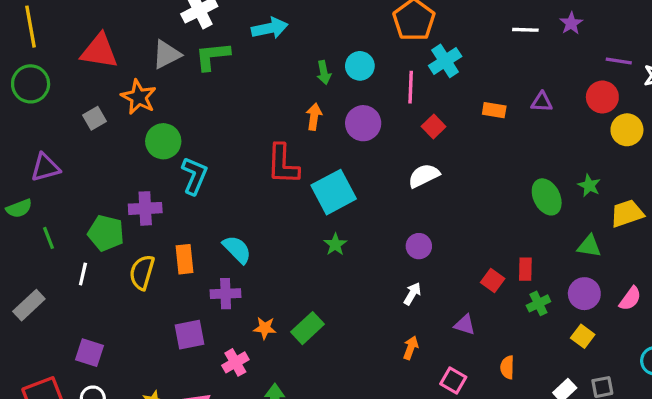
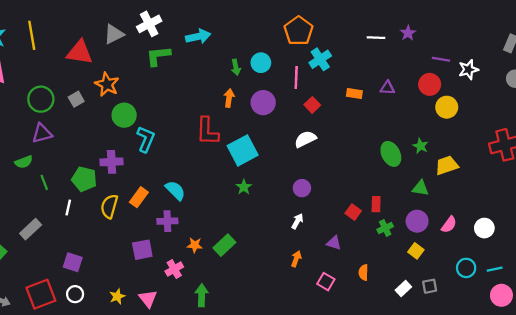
gray triangle: (167, 54) -> (114, 34), moved
green circle: (31, 84) -> (41, 99), moved
orange rectangle: (185, 259) -> (139, 197), turned 42

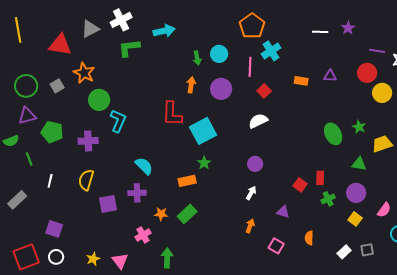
green pentagon: (84, 179) -> (52, 132), moved
orange rectangle: (139, 197) -> (187, 181), moved, turned 42
pink semicircle: (449, 225) -> (384, 210), moved
purple square: (142, 250) -> (108, 204), moved

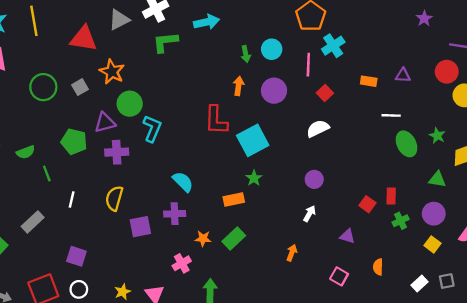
white line: (320, 32) -> (391, 115), moved
purple triangle: (27, 116) -> (105, 123), moved
orange arrow: (250, 226) -> (292, 253), moved

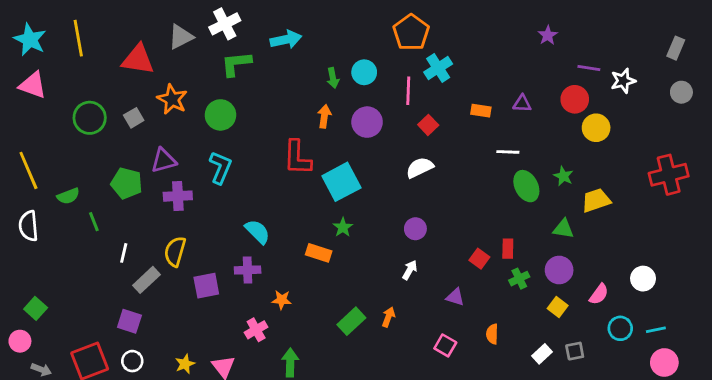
green circle: (130, 104) -> (220, 115), moved
orange rectangle: (234, 199) -> (319, 253), turned 30
gray rectangle: (33, 222) -> (147, 280), moved
green rectangle: (234, 239) -> (351, 321), moved

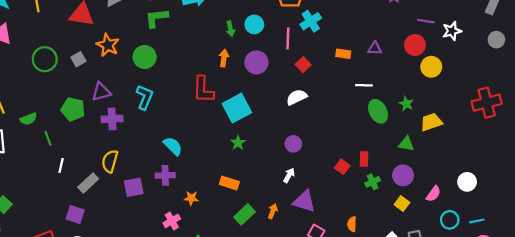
white line: (124, 253) -> (61, 166), moved
orange rectangle: (319, 253) -> (229, 183), moved
purple triangle: (455, 297) -> (304, 201), moved, size x1.6

